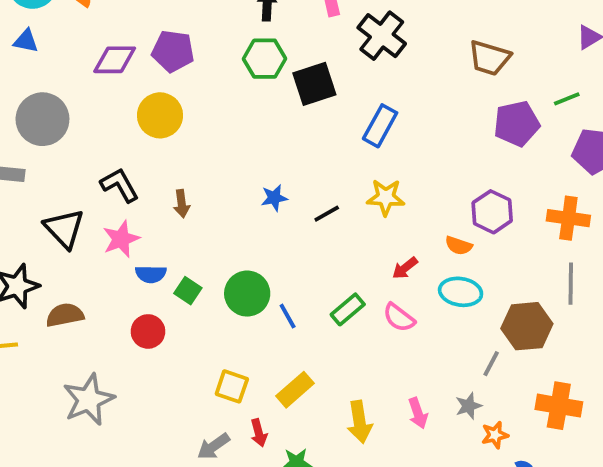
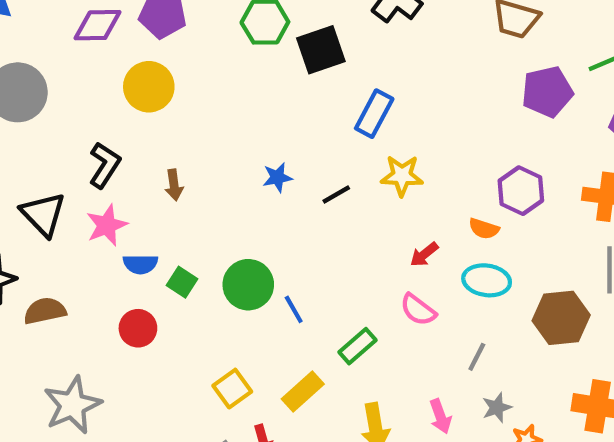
blue rectangle: (380, 126) -> (374, 114), moved
black L-shape: (120, 185) -> (105, 165), turned 63
green rectangle: (348, 309) -> (358, 346), moved
gray line: (491, 364) -> (477, 357), moved
yellow square: (232, 386) -> (232, 389), turned 36

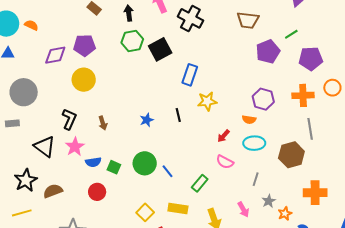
blue star: (277, 177) -> (147, 120), moved
black line: (336, 195) -> (178, 115), turned -64
yellow rectangle: (303, 392) -> (178, 208), turned 60

